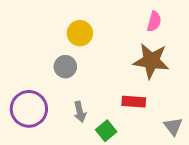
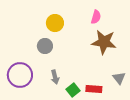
pink semicircle: (154, 22) -> (96, 17), moved
red rectangle: (134, 102) -> (94, 89), moved
gray triangle: (173, 126) -> (119, 78), moved

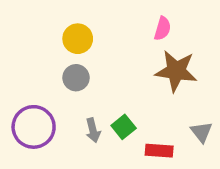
yellow circle: (55, 23) -> (78, 39), moved
green square: (73, 90) -> (124, 127), moved

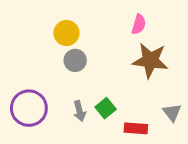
gray circle: (76, 78) -> (75, 60), moved

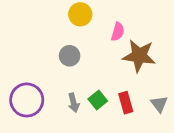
pink semicircle: (139, 24) -> (118, 32), moved
yellow circle: (66, 33) -> (80, 14), moved
red rectangle: (136, 128) -> (126, 103), moved, turned 70

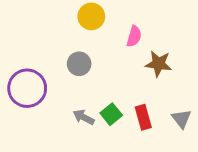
brown star: (139, 56) -> (158, 64), size x0.7
purple circle: (27, 100) -> (27, 88), moved
gray arrow: (74, 103) -> (84, 117), turned 132

